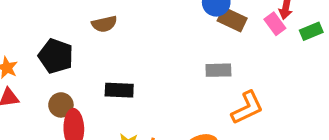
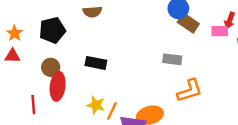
pink rectangle: (275, 24) -> (220, 31), turned -63
black pentagon: (56, 56) -> (52, 30), turned 30

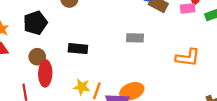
gray rectangle: (172, 59) -> (135, 38), moved
orange L-shape: (190, 91) -> (188, 58), moved, turned 30

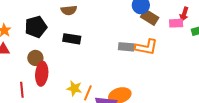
black rectangle: (78, 49) -> (72, 39), moved
orange L-shape: (188, 58) -> (146, 47), moved

